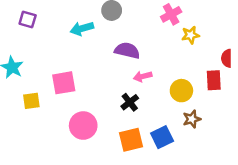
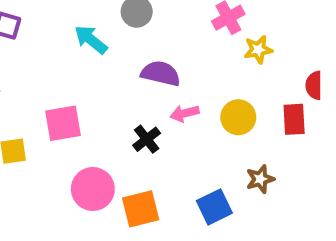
cyan arrow: (82, 29) -> (91, 40), turned 55
yellow circle: (181, 91) -> (238, 117), moved
black cross: (130, 102) -> (147, 139), moved
orange square: (131, 140) -> (141, 209), moved

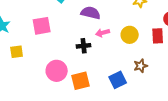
pink square: (63, 123) -> (42, 26), moved
black cross: (147, 139) -> (84, 46), turned 32

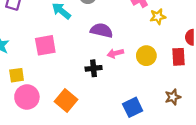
brown star: (141, 66) -> (173, 97), moved
pink circle: (57, 71) -> (27, 97), moved
orange square: (81, 81) -> (66, 100), moved, turned -36

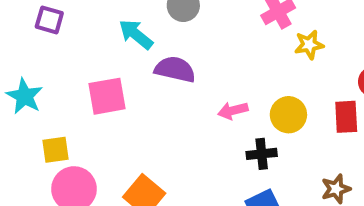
purple semicircle: (102, 30) -> (175, 69), moved
black cross: (94, 68) -> (262, 154), moved

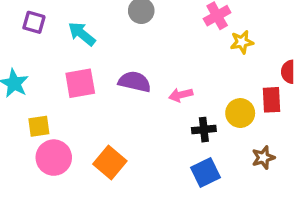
cyan arrow: (136, 34) -> (82, 34), moved
purple semicircle: (175, 69) -> (135, 82), moved
yellow circle: (288, 115) -> (240, 113), moved

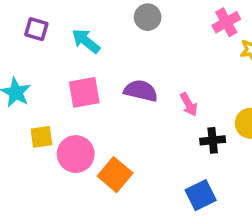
pink arrow: (181, 95) -> (189, 104), turned -105
pink circle: (54, 158) -> (76, 154), moved
blue square: (206, 172) -> (201, 195), moved

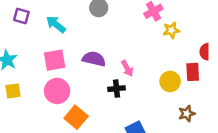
yellow square: (41, 137) -> (13, 91), moved
black cross: (213, 140) -> (117, 89), moved
pink circle: (76, 154) -> (57, 91), moved

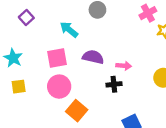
purple square: (21, 16) -> (26, 18), turned 32
cyan arrow: (56, 24) -> (69, 30), moved
pink arrow: (127, 68) -> (124, 66), turned -56

